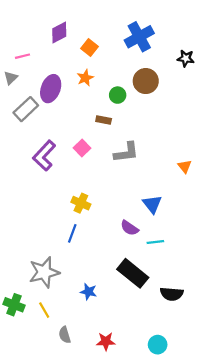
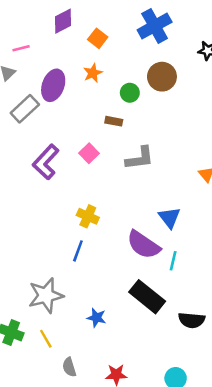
purple semicircle: (130, 228) -> (143, 245), size x1.6
cyan line: (155, 242) -> (173, 261), turned -70

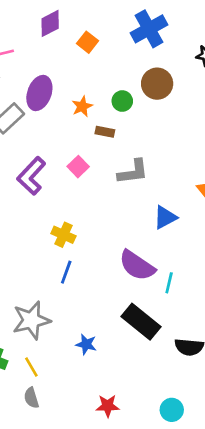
orange star: (93, 73) -> (82, 106), moved
yellow cross: (88, 216) -> (63, 235), moved
blue triangle: (169, 218) -> (165, 217), moved, turned 40
gray semicircle: (69, 367) -> (31, 398), moved

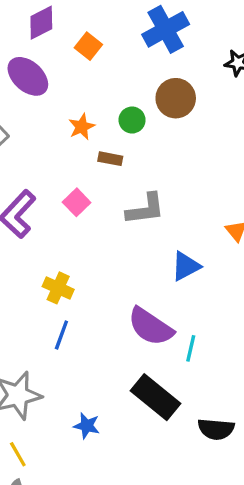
purple ellipse: (39, 93) -> (28, 76), moved, turned -68

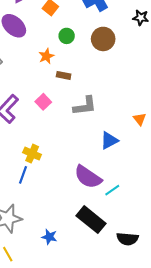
green circle: (132, 120) -> (67, 36), moved
blue line: (61, 335) -> (23, 175), moved
cyan line: (191, 348) -> (112, 190), turned 42

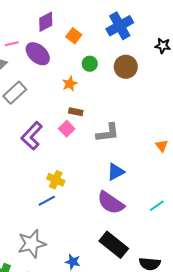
brown rectangle: (64, 75) -> (76, 112), moved
blue triangle: (109, 140) -> (116, 172), moved
blue line: (23, 175) -> (47, 201), turned 42
cyan line: (112, 190) -> (157, 206), moved

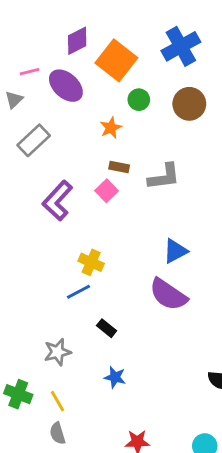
orange square: (74, 36) -> (116, 60), size x1.8
gray L-shape: (108, 133) -> (164, 177), moved
gray star: (32, 244) -> (57, 352), size x0.7
black rectangle: (114, 245) -> (107, 328), moved, size x0.5

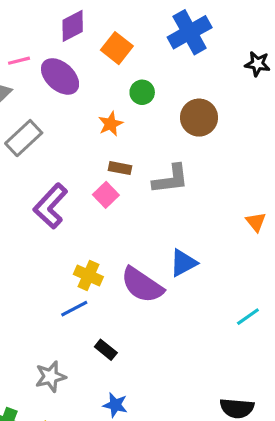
orange square: (116, 60) -> (117, 48), size x0.7
brown circle: (189, 104) -> (199, 118), moved
purple semicircle: (168, 295) -> (142, 285), moved

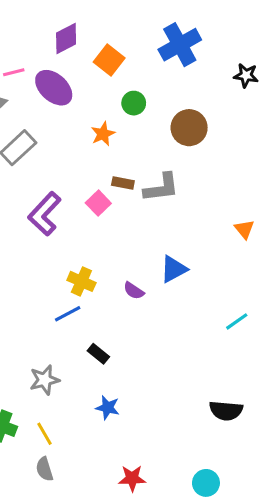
brown rectangle: (120, 168) -> (123, 183), moved
purple semicircle: (142, 285) -> (134, 291), size x0.5

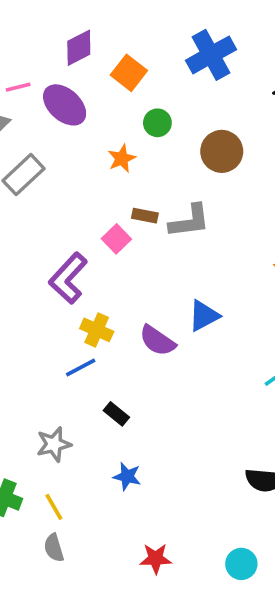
purple L-shape: (45, 214) -> (68, 278), moved
purple semicircle: (134, 291) -> (157, 341), size x1.5

